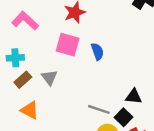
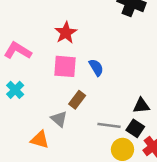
cyan cross: (15, 58) -> (15, 90), turned -30
gray triangle: (49, 78) -> (59, 119), moved
brown rectangle: (23, 80) -> (77, 100), moved

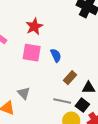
brown rectangle: (77, 100) -> (70, 78), moved

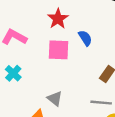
blue semicircle: (56, 55) -> (85, 38), moved

